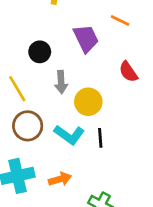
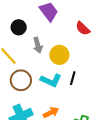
black line: (100, 138) -> (73, 78), turned 32

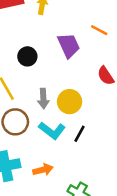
gray arrow: (38, 45) -> (43, 99), moved

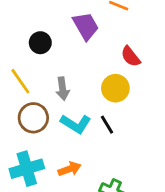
yellow circle: (70, 102) -> (115, 88), moved
black line: (79, 134) -> (107, 125), turned -54

